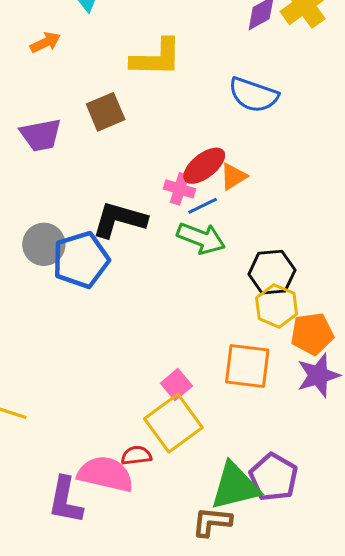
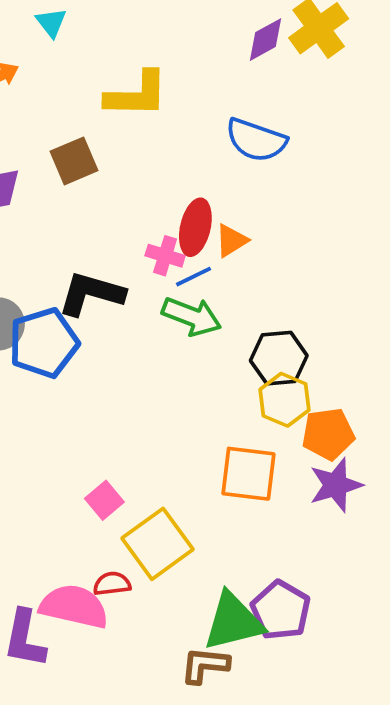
red ellipse: (204, 166) -> (195, 227), turned -39
pink square: (176, 385) -> (104, 500), moved

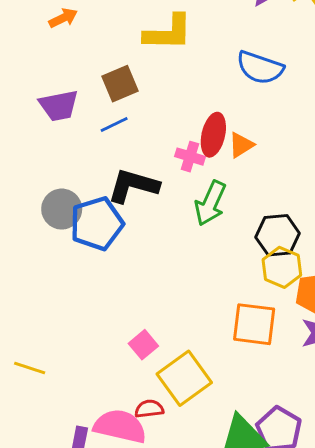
blue line: (193, 277) -> (114, 124), moved
green arrow: (192, 316) -> (210, 203), turned 93

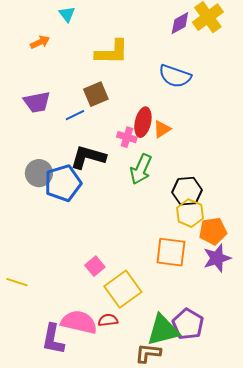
brown square: (120, 84) -> (96, 94), moved
red semicircle: (149, 409) -> (108, 320), moved

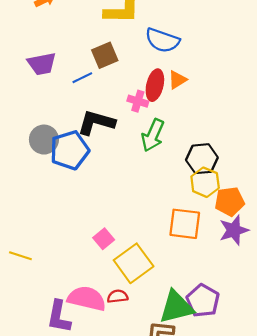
blue semicircle: (175, 76) -> (162, 40), moved
orange triangle: (162, 129) -> (177, 80), moved

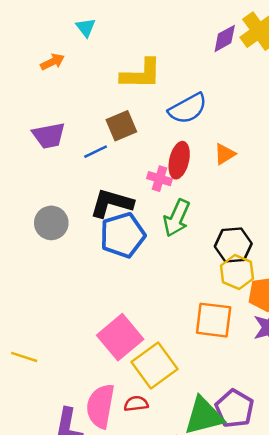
blue semicircle: (162, 40) -> (188, 109), turned -48
orange triangle: (177, 80) -> (225, 154), moved
blue pentagon: (70, 150) -> (123, 235), moved
pink square: (104, 239) -> (120, 337), size x1.8
pink semicircle: (87, 299) -> (100, 406), turned -93

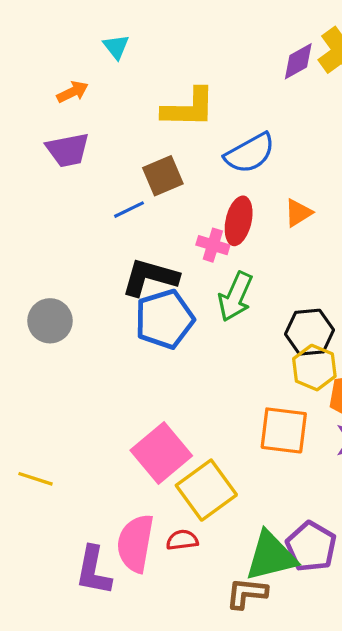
purple trapezoid: (49, 136) -> (68, 150), moved
gray circle: (51, 223) -> (50, 321), moved

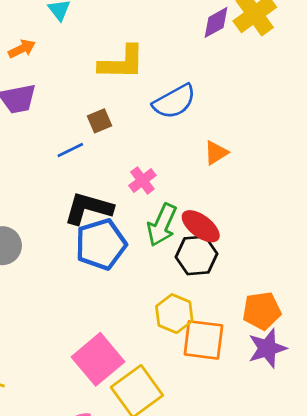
brown square: (163, 176) -> (99, 121), size x0.7
red ellipse: (239, 221) -> (201, 226), moved, turned -66
pink cross: (213, 245) -> (142, 180), turned 36
black hexagon: (310, 332) -> (197, 255), moved
yellow hexagon: (314, 368) -> (174, 314), moved

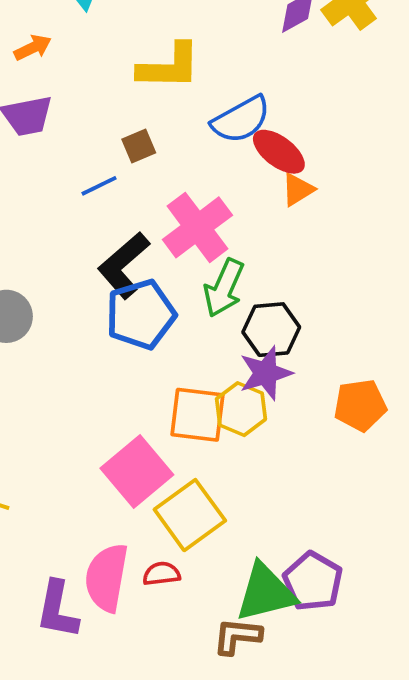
pink cross: (142, 180) -> (197, 227), size x1.8
black L-shape: (88, 208) -> (124, 265), turned -57
red ellipse: (201, 226) -> (279, 152), moved
orange square: (203, 340) -> (197, 415), moved
purple star: (267, 348) -> (266, 373), moved

